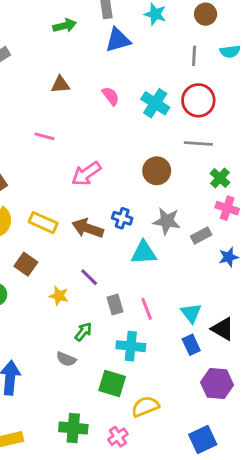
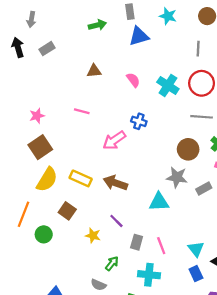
brown circle: (157, 171) -> (188, 149), moved
blue cross: (122, 218) -> (139, 121), moved
gray rectangle: (115, 304) -> (137, 242), turned 32

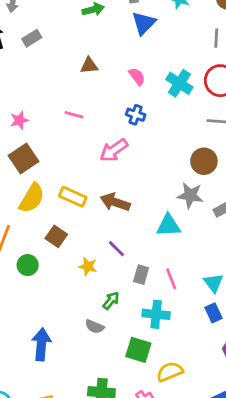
blue triangle: (139, 36) -> (144, 23), turned -30
blue cross: (139, 121) -> (136, 115), moved

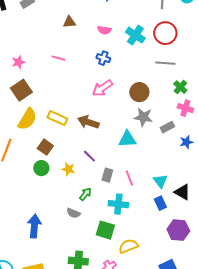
pink semicircle: (137, 76) -> (104, 30), turned 136
pink arrow: (114, 150) -> (102, 88), moved
brown circle: (204, 161) -> (139, 92), moved
green circle: (28, 265) -> (41, 168), moved

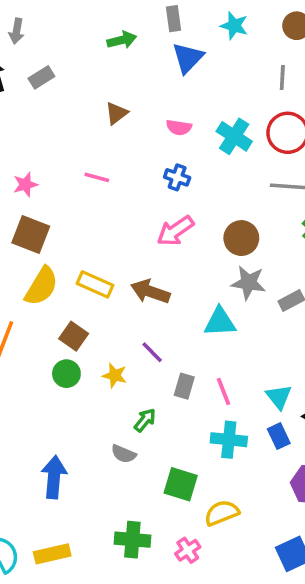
brown triangle: (69, 22) -> (116, 113), turned -32
brown square: (21, 90) -> (31, 234), turned -35
cyan cross: (118, 204) -> (229, 440), moved

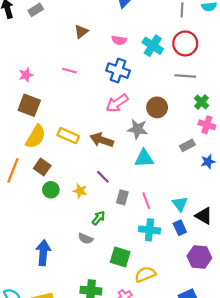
blue cross: (177, 177) -> (118, 71), size x1.5
gray star: (248, 283) -> (138, 129), moved
brown square: (74, 336) -> (42, 167), moved

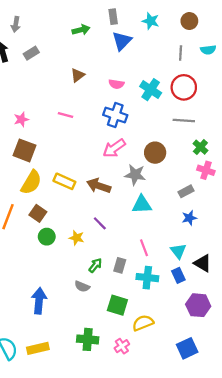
blue star: (208, 162) -> (189, 218), moved
gray rectangle: (122, 197) -> (120, 265), moved

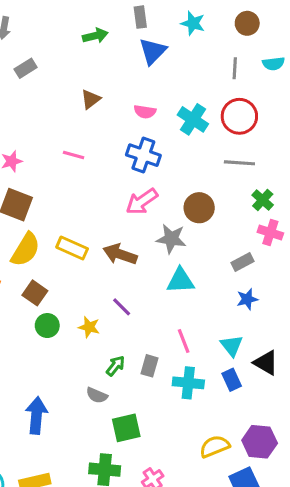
green square: (117, 305) -> (126, 428), moved, turned -30
purple hexagon: (198, 305) -> (260, 442), moved
yellow semicircle: (143, 323) -> (215, 446), moved

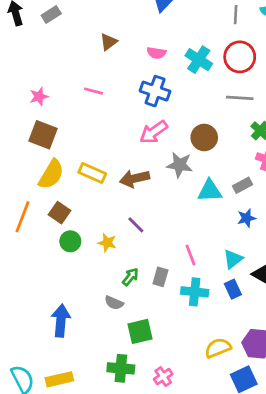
brown arrow: (120, 254) -> (135, 178), turned -32
cyan triangle: (181, 281) -> (210, 191), moved
cyan triangle: (232, 346) -> (233, 259), turned 30

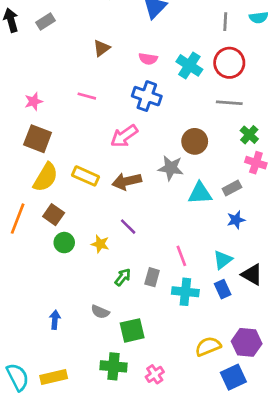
pink arrow: (154, 132) -> (124, 136), moved
gray semicircle: (114, 303) -> (100, 312), moved
blue arrow: (61, 321) -> (55, 320), size x0.6

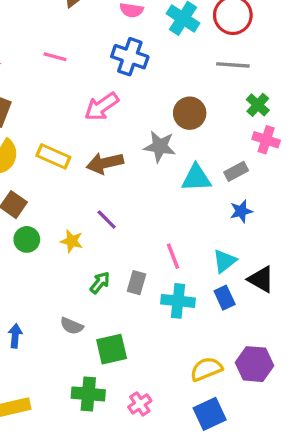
blue square: (233, 377) -> (210, 414), moved

